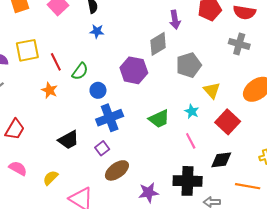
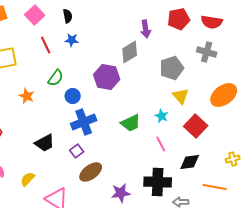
red line: (56, 62) -> (46, 45), moved
gray pentagon: (189, 65) -> (172, 68), moved

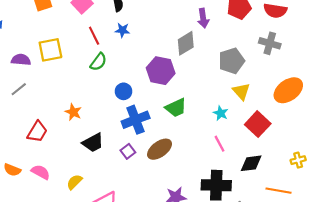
green semicircle: (56, 78) -> (98, 62), moved
orange star: (27, 96) -> (73, 112), moved
green trapezoid: (131, 123) -> (176, 108), moved
brown ellipse: (91, 172) -> (160, 149), moved

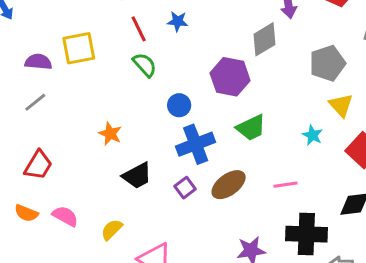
green semicircle: (98, 62) -> (145, 65), turned -78
red trapezoid: (37, 132) -> (38, 165), moved
pink line: (220, 144) -> (285, 185), moved, turned -70

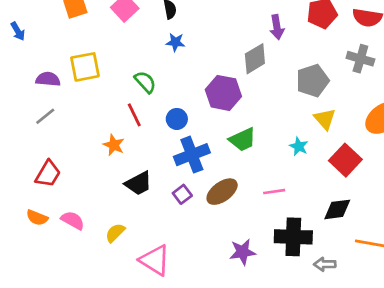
red line: (139, 29) -> (134, 115), moved

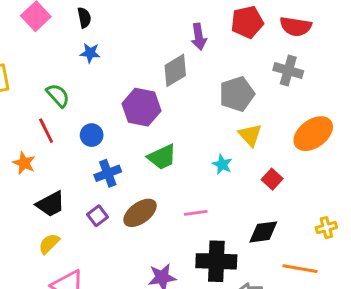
blue cross: (192, 155) -> (108, 173), size x0.7
red square: (345, 160) -> (272, 179), size x0.6
yellow semicircle: (115, 233) -> (49, 244), moved

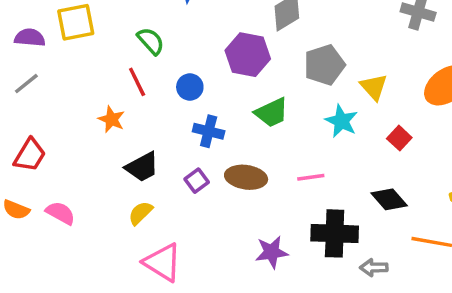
gray pentagon: (237, 94) -> (324, 65), moved
cyan star: (222, 164) -> (341, 121), size x1.4
blue cross: (108, 173) -> (209, 131), turned 35
brown ellipse: (140, 213) -> (246, 177), turned 44
black diamond: (263, 232) -> (389, 199), turned 56

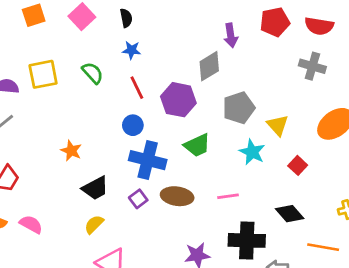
green semicircle: (151, 41) -> (93, 73), moved
red line: (137, 82) -> (137, 88), moved
blue cross: (209, 131) -> (148, 160), size x1.5

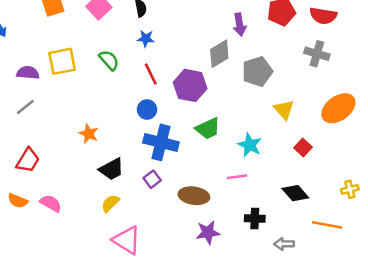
gray pentagon: (239, 108) -> (257, 71), moved
cyan star: (252, 152) -> (250, 145), moved
brown ellipse: (177, 196) -> (194, 196), moved
black cross: (247, 240) -> (255, 219), size x0.6

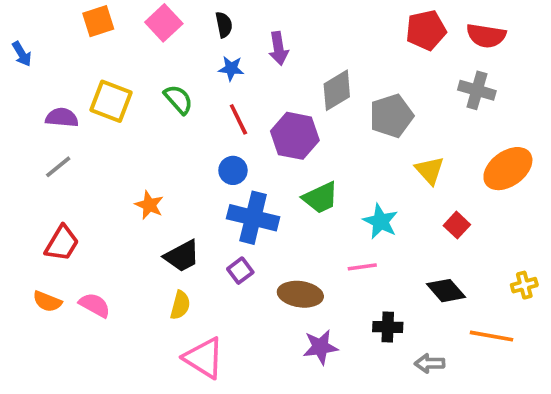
purple arrow: (240, 25) -> (279, 48), moved
yellow square: (62, 61) -> (111, 101), turned 32
yellow semicircle: (110, 203) -> (180, 305), turned 150

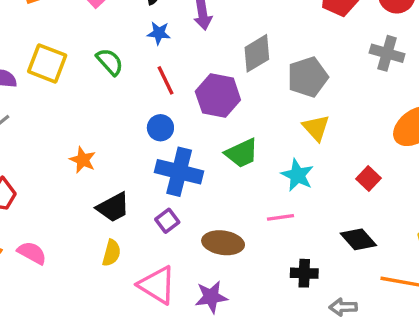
yellow triangle: (430, 170) -> (316, 128), moved
purple star: (320, 347) -> (211, 297), moved
pink triangle: (204, 358) -> (157, 285), moved

